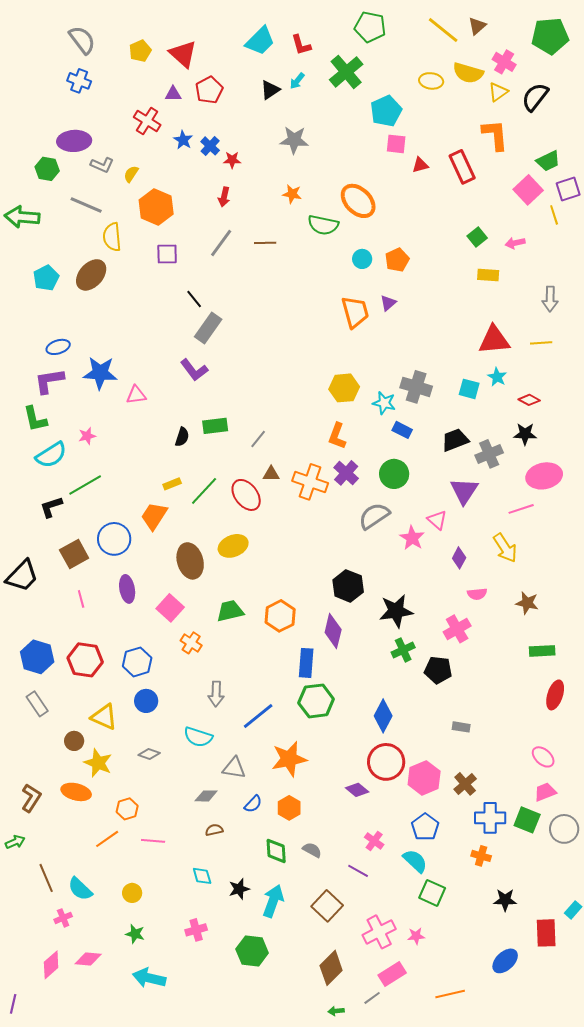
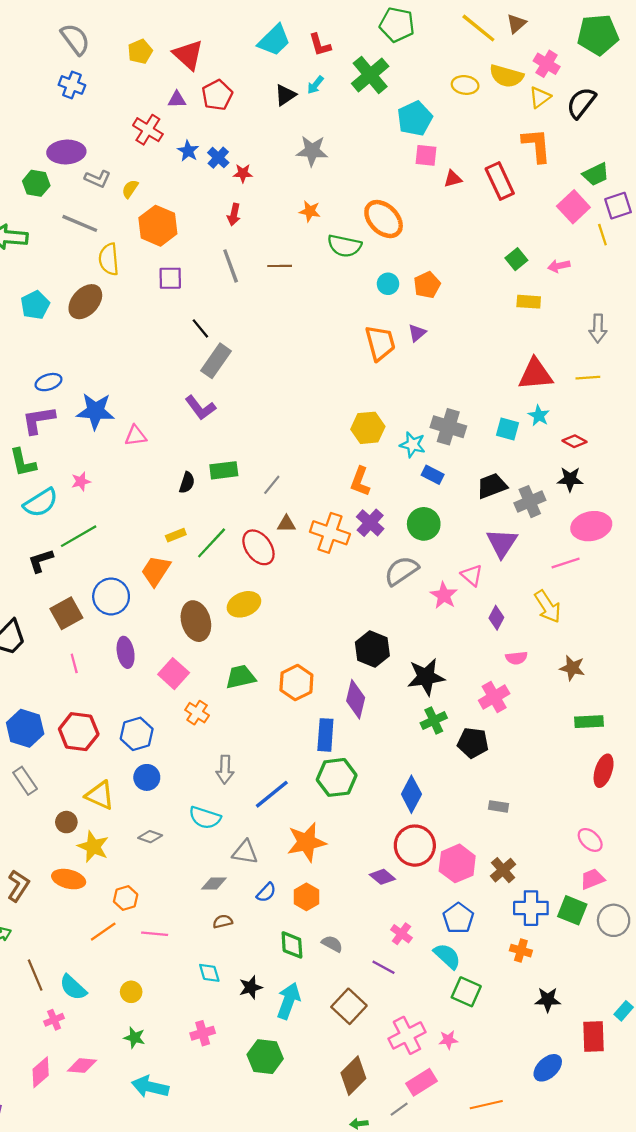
gray line: (221, 243) -> (231, 266), turned -56

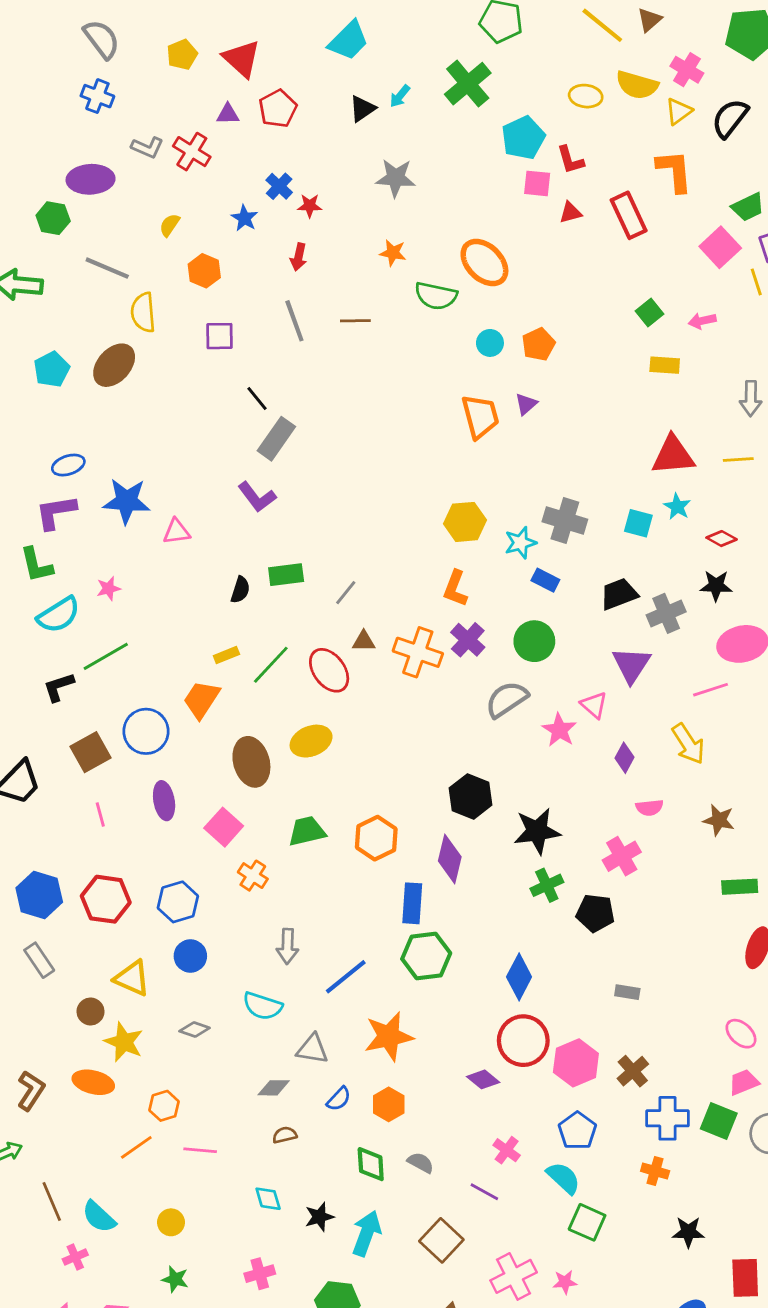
red L-shape: (320, 45) -> (570, 160), moved
blue star: (188, 151) -> (244, 218), moved
gray L-shape: (98, 179) -> (147, 147), moved
orange hexagon: (158, 226) -> (204, 271), size x0.7
cyan star: (413, 445) -> (520, 543), turned -30

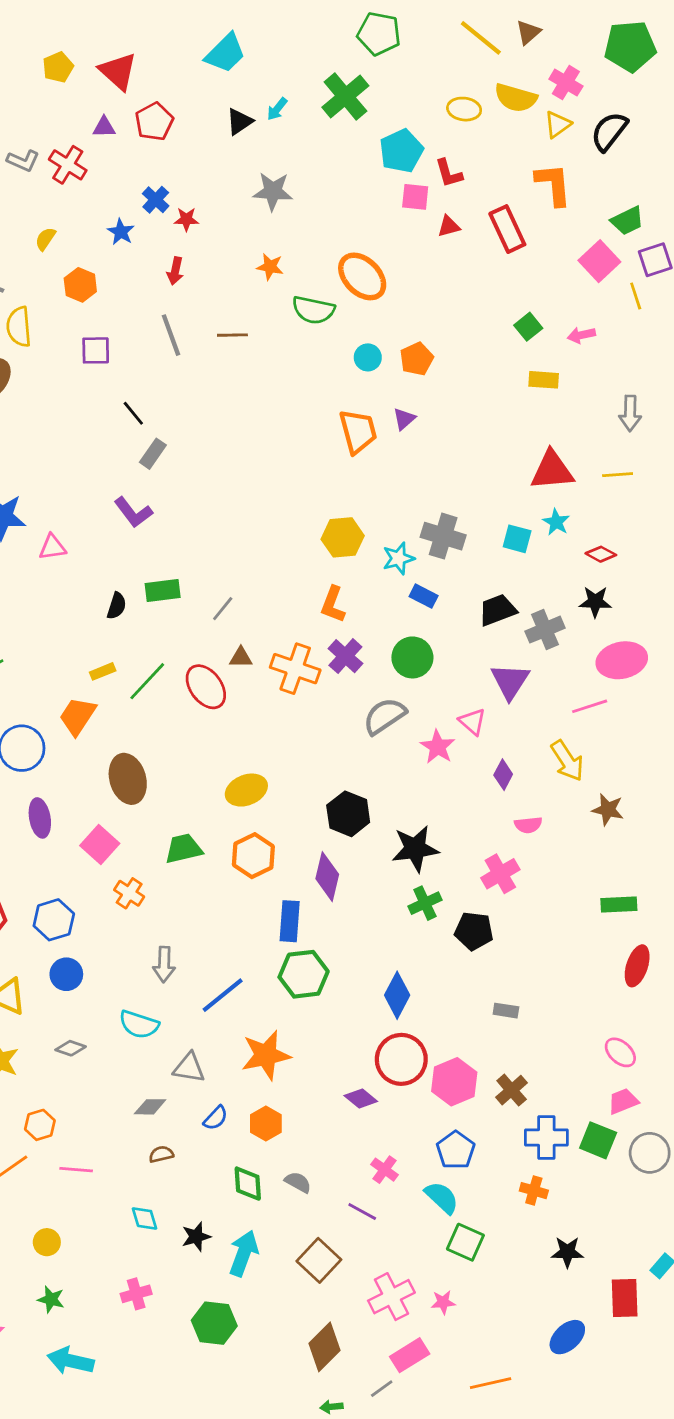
gray rectangle: (276, 439) -> (153, 454), size x0.7
yellow ellipse: (311, 741) -> (246, 790), moved
brown star: (719, 820) -> (608, 810), moved

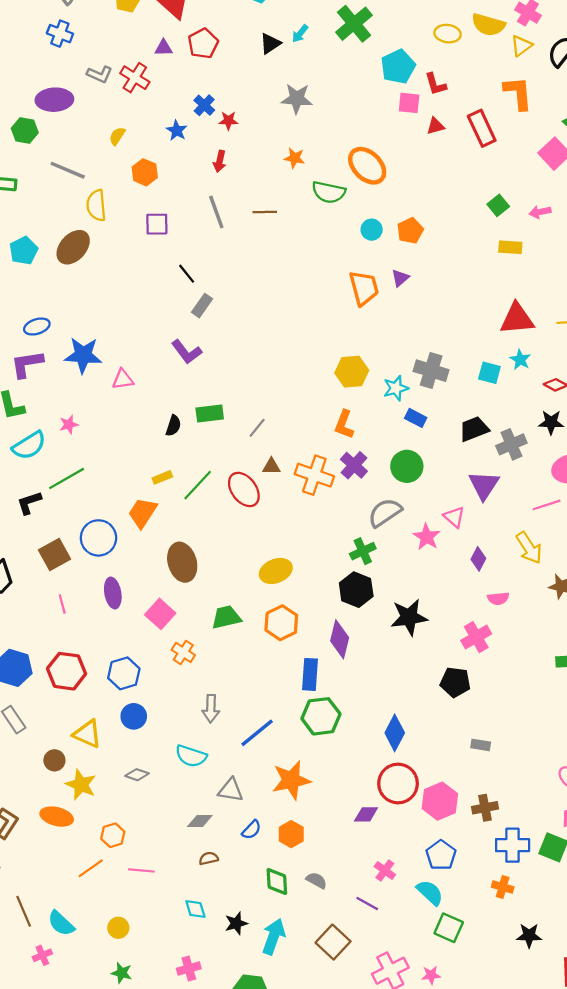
green cross: (425, 903) -> (363, 551), moved
brown cross: (512, 1090) -> (485, 808), turned 30
purple diamond: (361, 1098) -> (366, 814), turned -40

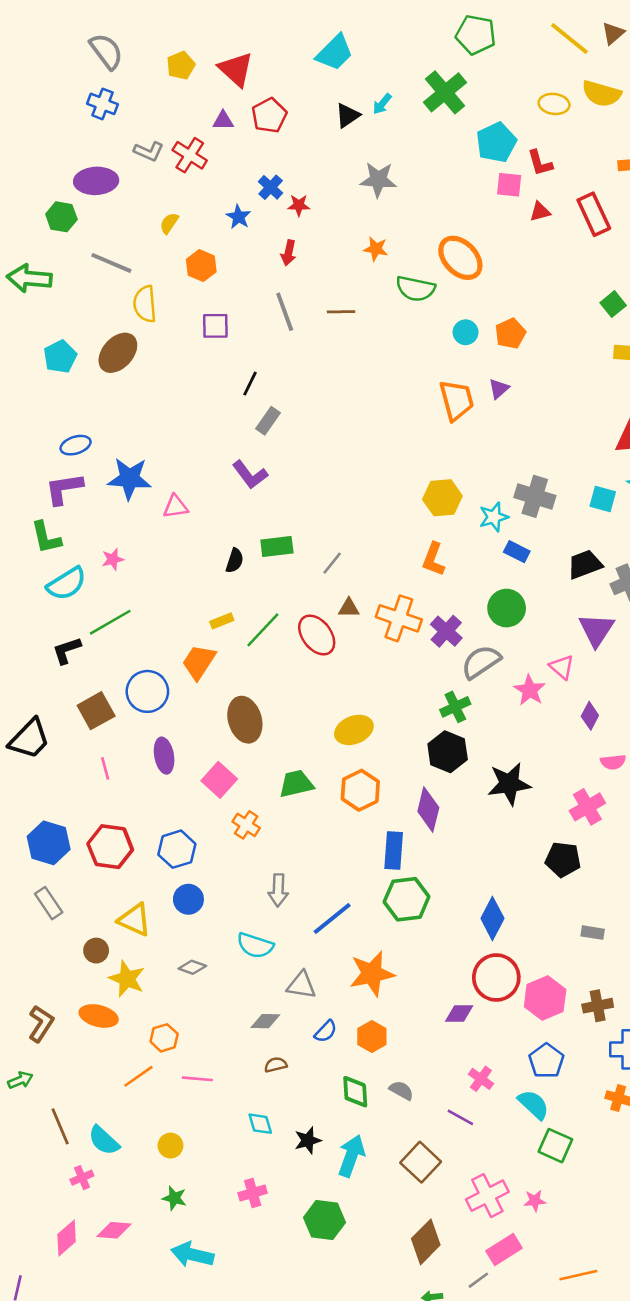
black line: (187, 274) -> (250, 384), turned 65
purple cross: (354, 465) -> (446, 631), moved

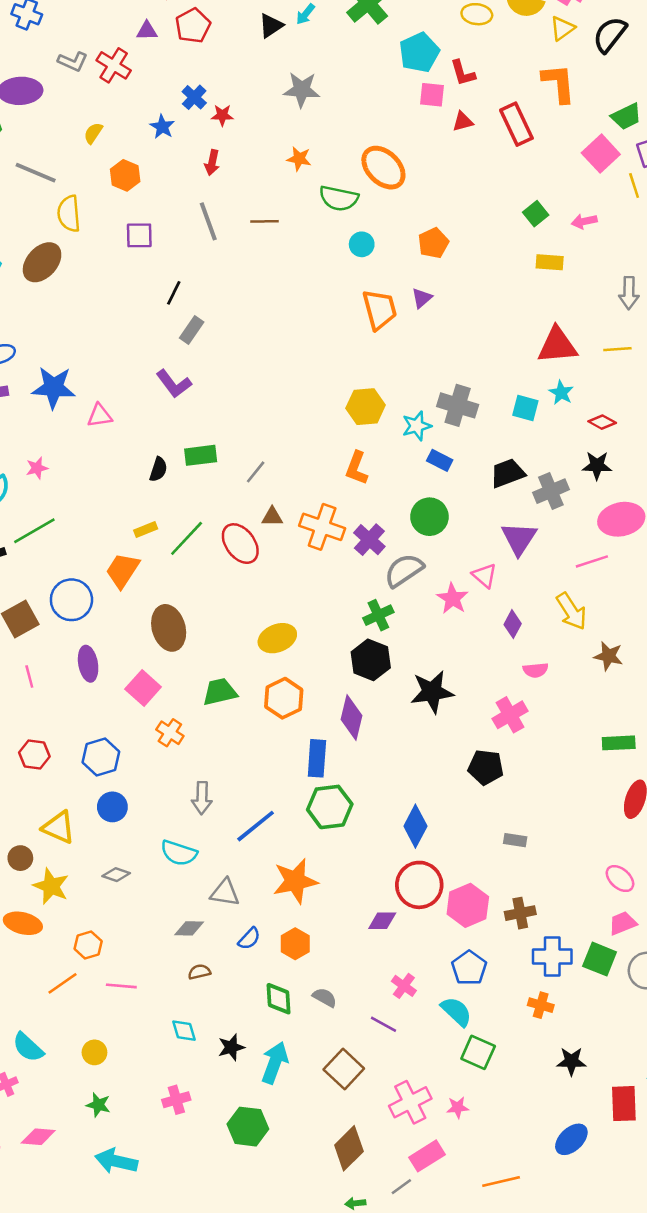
cyan circle: (466, 332) -> (362, 244), moved
red hexagon: (110, 847) -> (34, 754), size x0.7

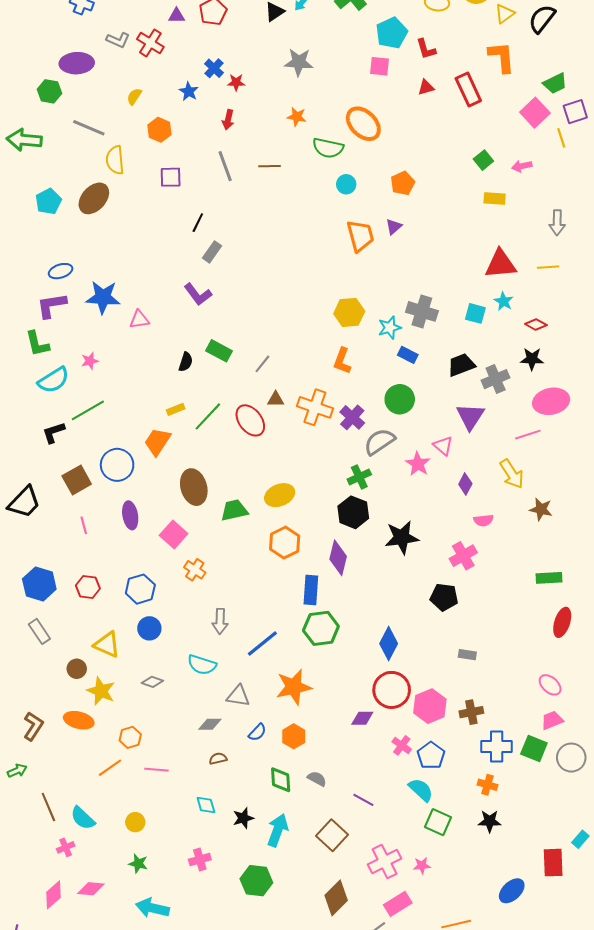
pink square: (432, 95) -> (380, 66), moved
green rectangle: (201, 455) -> (219, 351), turned 35
green trapezoid: (220, 692) -> (234, 510), moved
pink cross: (404, 986) -> (402, 745), moved
black star: (571, 1061) -> (490, 821), moved

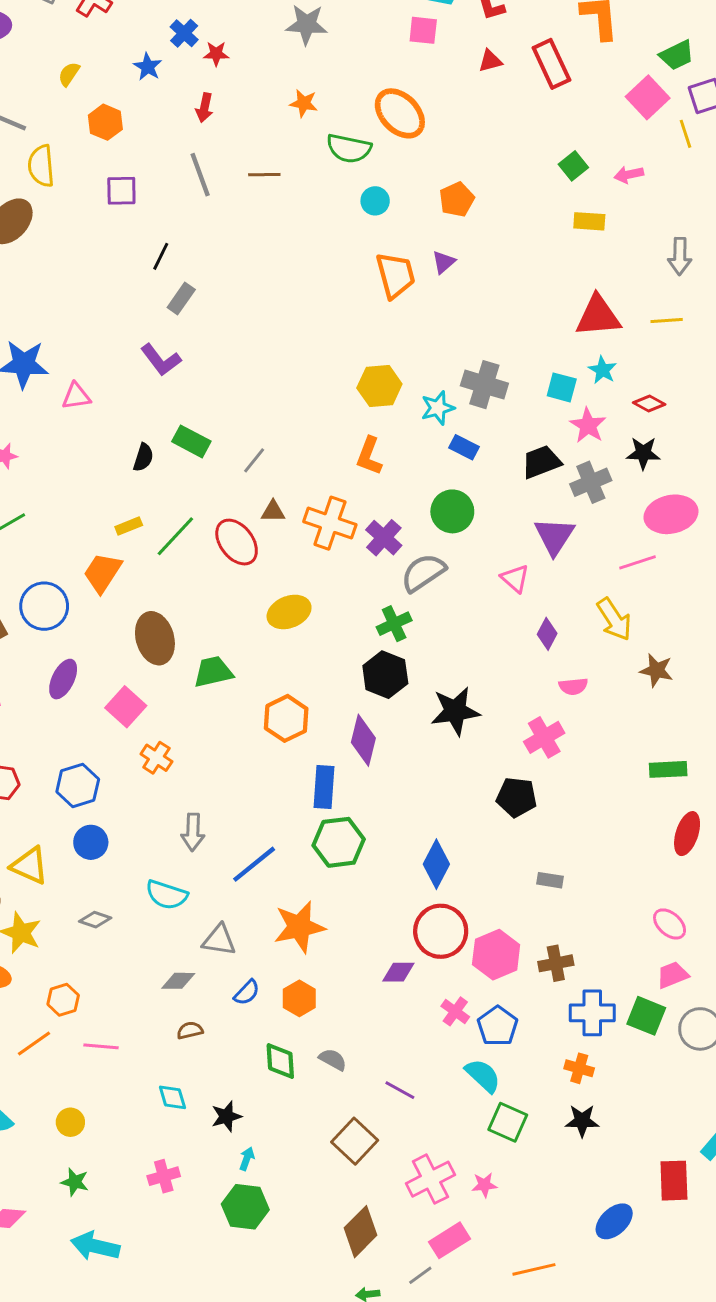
pink star: (418, 464) -> (588, 425), moved
yellow ellipse: (280, 495) -> (289, 612), moved
purple ellipse: (130, 515) -> (63, 679), turned 36
cyan arrow: (278, 830) -> (247, 1159), moved, size x0.5

